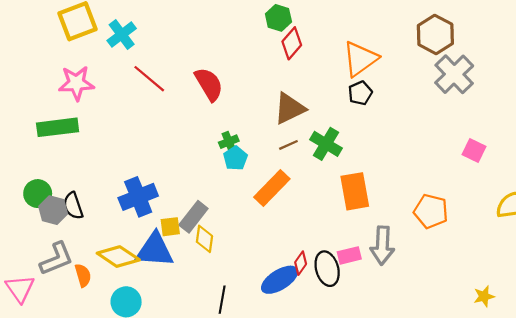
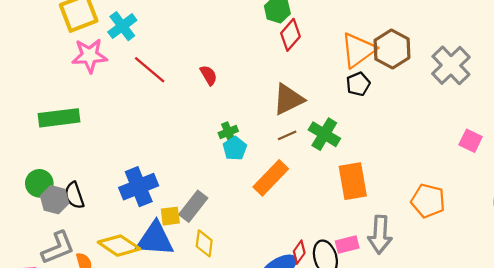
brown hexagon: (435, 34) -> (392, 49), moved
pink star: (76, 83) -> (90, 56), moved
red semicircle: (209, 84) -> (209, 75), size x0.6
yellow diamond: (204, 239) -> (204, 243), moved

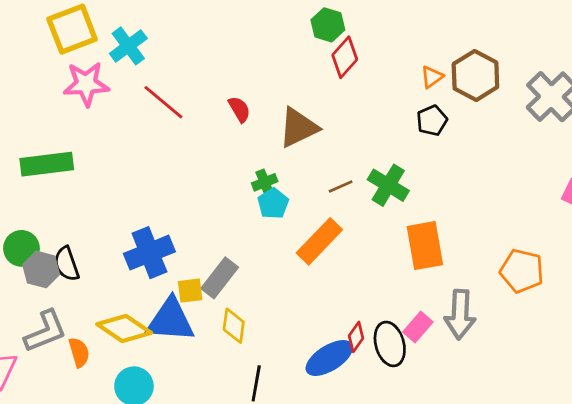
orange triangle: (358, 50) -> (432, 77), size x0.5
brown triangle: (288, 99) -> (298, 128), moved
pink rectangle: (347, 244) -> (418, 327), turned -35

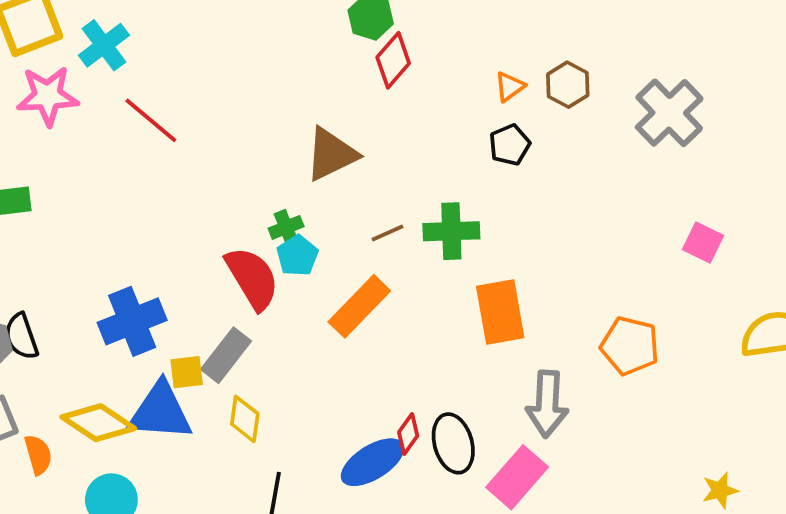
brown hexagon: (475, 76) -> (568, 85), size x0.7
red semicircle: (239, 109) -> (252, 278), moved, size x1.8
green cross: (388, 185) -> (451, 231), turned -33
pink rectangle: (418, 327) -> (517, 477), moved, size x1.5

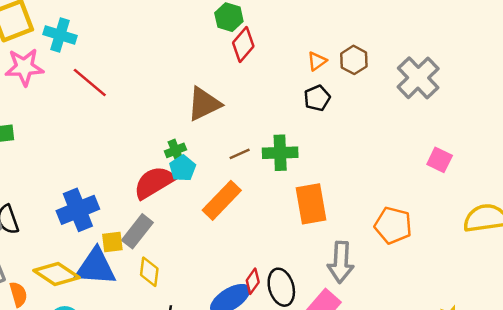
cyan cross: (104, 45) -> (60, 35), turned -36
red semicircle: (252, 278) -> (154, 182), turned -90

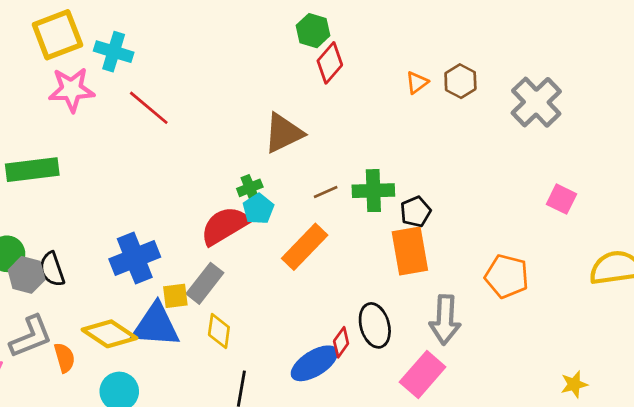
black pentagon: (317, 98) -> (415, 212), moved
black ellipse: (281, 287) -> (375, 325), moved

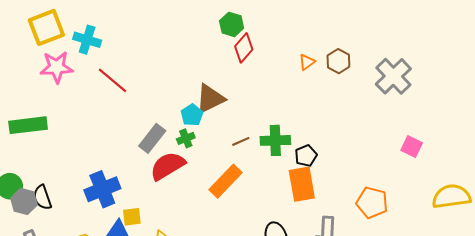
cyan pentagon: (258, 209) -> (192, 115), moved
gray rectangle: (205, 283) -> (152, 138), moved

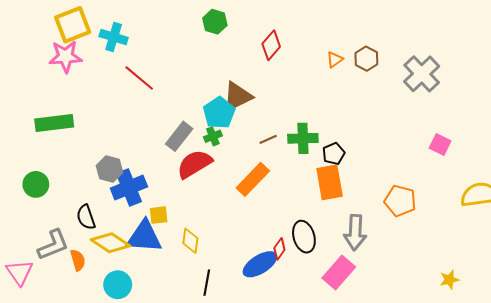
green hexagon: (232, 24) -> (215, 22), moved
pink star: (57, 67) -> (65, 56), moved
cyan pentagon: (192, 115) -> (219, 113), size x1.4
black semicircle: (42, 197) -> (86, 217), moved
gray hexagon: (24, 201) -> (109, 169), moved

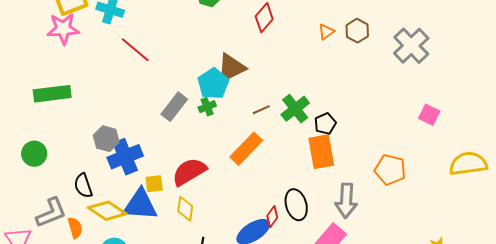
green cross: (303, 138) -> (295, 109), turned -36
red semicircle: (194, 164) -> (189, 172), moved

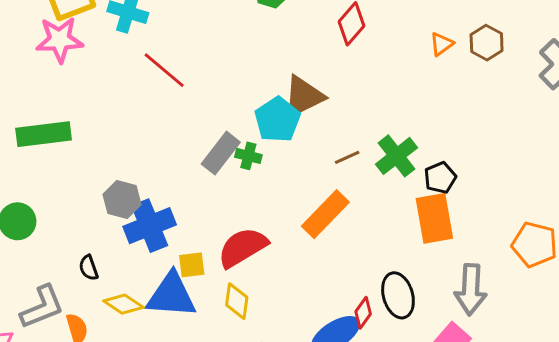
green cross: (207, 107) -> (248, 156), moved, turned 36
black semicircle: (83, 186) -> (89, 268), size x0.7
yellow diamond: (107, 211) -> (123, 304), size x0.7

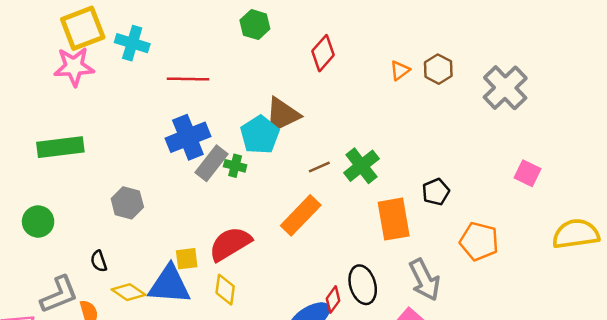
red line: (164, 70) -> (188, 79), moved, turned -39
black pentagon: (440, 178) -> (436, 192), moved
blue cross: (150, 226) -> (188, 137), moved
gray arrow: (471, 290) -> (425, 280), turned -30

